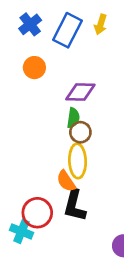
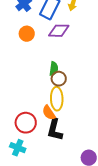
purple diamond: (80, 92) -> (59, 31), moved
red circle: (37, 213) -> (26, 123), moved

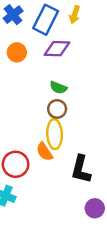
green semicircle: (54, 69) -> (58, 88), moved, turned 104
black L-shape: (55, 130) -> (81, 169), moved

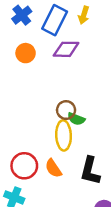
green semicircle: (58, 88) -> (76, 119), moved
orange semicircle: (44, 152) -> (53, 168), moved

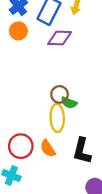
orange circle: (26, 53) -> (18, 31), moved

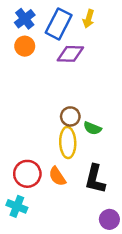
green semicircle: (69, 103) -> (92, 128), moved

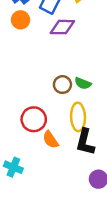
green semicircle: (92, 128) -> (83, 83), moved
yellow ellipse: (68, 143) -> (78, 117), moved
red circle: (27, 174) -> (34, 119), moved

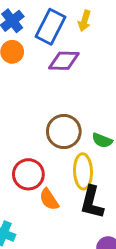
green semicircle: (83, 83) -> (102, 140), moved
brown circle: (62, 85) -> (64, 132), size x1.5

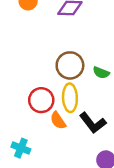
yellow ellipse: (83, 171) -> (70, 98), moved
black L-shape: (92, 202) -> (93, 123), turned -52

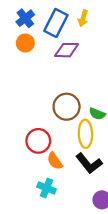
yellow ellipse: (70, 98) -> (85, 134), moved
cyan cross: (21, 148) -> (46, 188), moved

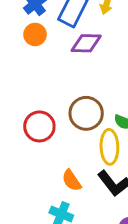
red circle: (38, 141) -> (39, 126), moved

